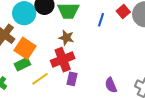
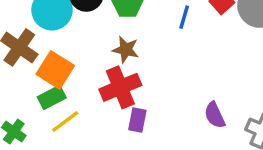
yellow line: (40, 79) -> (65, 121), moved
purple semicircle: (111, 85) -> (215, 115), moved

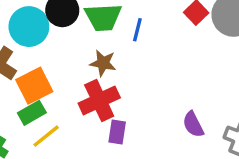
blue line: (184, 17) -> (137, 30), moved
orange square: (55, 70) -> (34, 86), turned 33

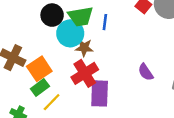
cyan circle: (29, 27) -> (70, 33), moved
purple semicircle: (193, 124) -> (146, 72), moved
purple rectangle: (117, 132) -> (100, 93), size x1.6

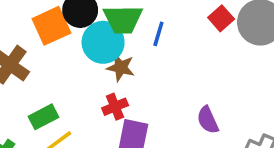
orange square: (39, 69) -> (51, 26), moved
red cross: (85, 73) -> (115, 107), size x0.6

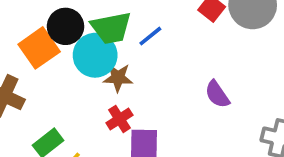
blue line: (158, 34) -> (150, 36), turned 45
purple semicircle: (208, 120) -> (217, 94), moved

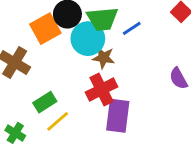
red cross: (119, 119) -> (101, 90), size x1.5

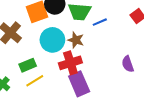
cyan circle: (88, 39) -> (52, 40), moved
purple rectangle: (118, 116) -> (79, 84), turned -40

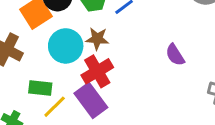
green rectangle: (28, 65) -> (40, 88), turned 42
purple rectangle: (79, 84) -> (91, 100), moved

